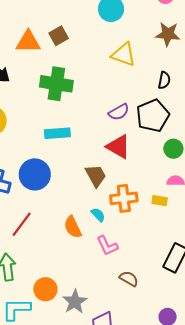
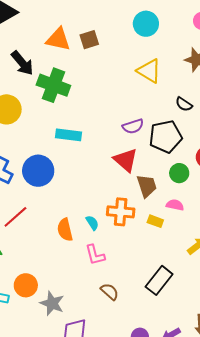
black semicircle: (164, 80) -> (184, 104), turned 102
green cross: (56, 84) -> (53, 85), moved
brown trapezoid: (96, 176) -> (147, 186), moved
gray star: (75, 302) -> (52, 303), turned -30

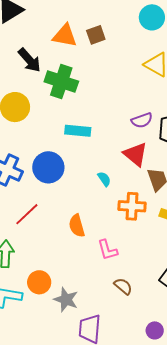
cyan semicircle: (92, 223) -> (104, 179), moved

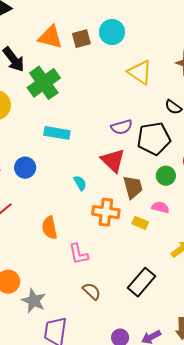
cyan circle: (152, 17) -> (112, 32), moved
green cross: (61, 82) -> (44, 83), turned 32
blue circle: (48, 167) -> (25, 168), size x0.7

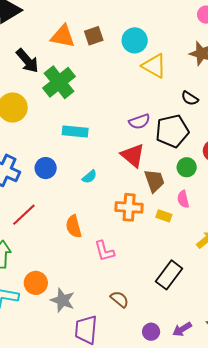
cyan circle: (112, 32) -> (135, 40), moved
cyan semicircle: (80, 183) -> (89, 177), moved, turned 84
pink semicircle: (160, 207) -> (183, 199), turned -114
brown semicircle: (92, 291) -> (120, 299), moved

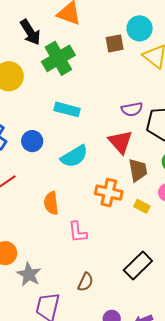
brown square: (94, 36) -> (115, 43), moved
cyan semicircle: (89, 177) -> (74, 156), size x1.8
brown semicircle: (120, 299) -> (85, 282), turned 66

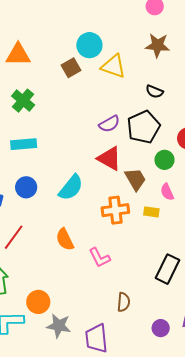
green cross: (58, 58) -> (23, 101), size x0.7
cyan rectangle: (67, 109) -> (24, 144), moved
gray star: (29, 274) -> (59, 326), moved

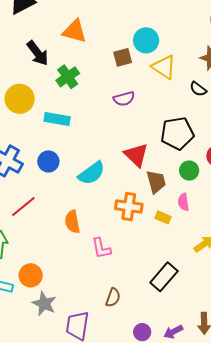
black semicircle: (154, 92) -> (198, 89), moved
purple semicircle: (109, 124) -> (124, 99), moved

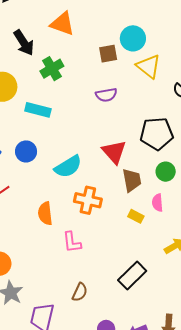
orange cross: (129, 207) -> (88, 200), moved

